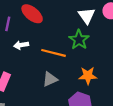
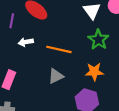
green star: (79, 40) -> (98, 40), moved

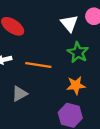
gray triangle: (56, 76) -> (20, 94), moved

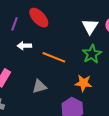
gray triangle: (20, 94) -> (39, 86), moved

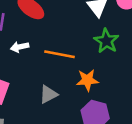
orange star: (83, 83) -> (87, 80), moved

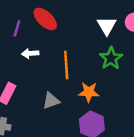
orange line: (60, 54) -> (66, 65), turned 68

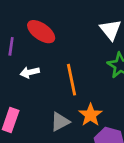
orange star: (89, 92) -> (91, 115), moved, turned -30

